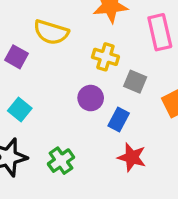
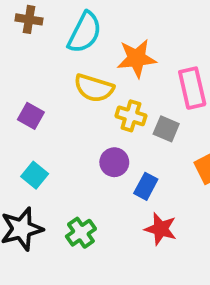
yellow semicircle: (51, 32) -> (94, 88), moved
gray square: (135, 82) -> (166, 129), moved

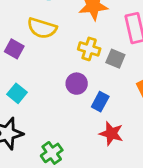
yellow semicircle: (94, 88) -> (42, 28), moved
green cross: (81, 233) -> (52, 153), moved

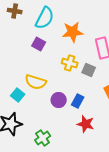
yellow semicircle: (42, 28) -> (36, 82), moved
purple square: (14, 49) -> (39, 44), moved
purple circle: (77, 84) -> (59, 100), moved

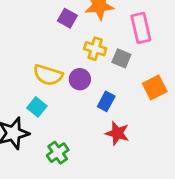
purple square: (39, 44) -> (67, 18), moved
cyan square: (18, 95) -> (37, 107), moved
purple circle: (59, 100) -> (80, 79), moved

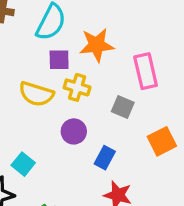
purple square: (67, 18) -> (59, 60), turned -30
yellow cross: (95, 49) -> (77, 87), moved
yellow semicircle: (48, 75) -> (36, 94), moved

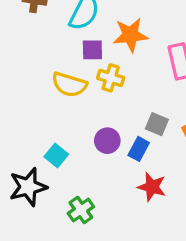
gray square: (123, 107) -> (157, 124), moved
purple circle: (74, 131) -> (107, 141), moved

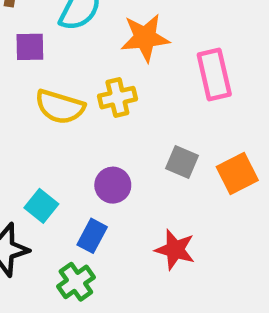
purple square: (92, 50) -> (30, 47), moved
yellow cross: (111, 78) -> (117, 98), turned -30
blue rectangle: (139, 149) -> (92, 236), moved

